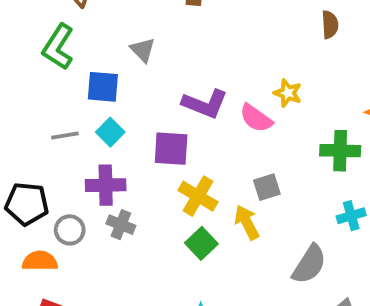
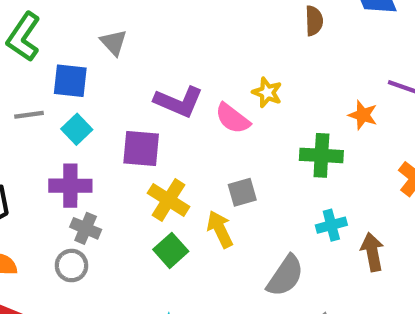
gray line: (65, 135) -> (29, 115), moved
gray circle: (70, 230) -> (71, 266), moved

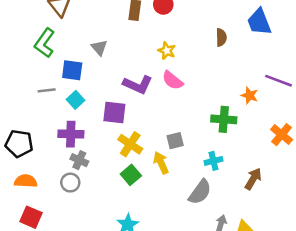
yellow star: (267, 92) -> (167, 51), moved
pink semicircle: (233, 118) -> (173, 80), moved
cyan cross: (331, 225) -> (213, 161), moved
brown arrow: (372, 252) -> (253, 179), turned 40

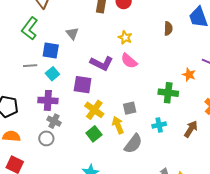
brown arrow: (253, 179) -> (191, 129), moved
gray semicircle: (200, 192) -> (133, 144), moved

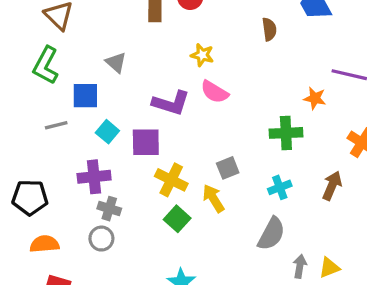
cyan square: (52, 74) -> (107, 132), moved
gray semicircle: (133, 144) -> (271, 234), moved

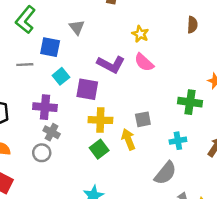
yellow cross: (171, 180) -> (100, 120), turned -35

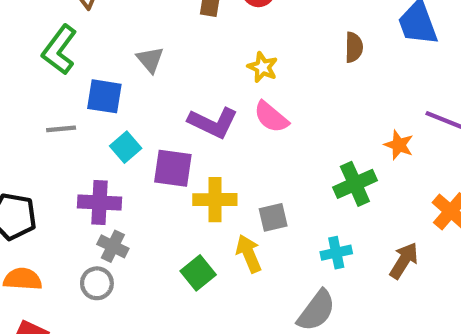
green cross: (190, 102) -> (355, 184), turned -30
yellow cross: (100, 120) -> (215, 200), moved

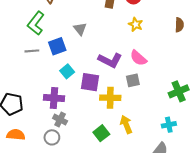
yellow star: (263, 67) -> (136, 24), moved
blue square: (104, 96) -> (57, 46), turned -30
gray line: (61, 129) -> (32, 51), moved
gray square: (273, 217) -> (133, 80), moved

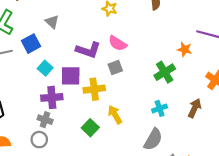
purple cross: (54, 98) -> (52, 97), moved

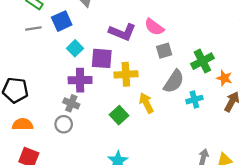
orange star: (185, 49) -> (224, 78), moved
gray square: (115, 68) -> (164, 51), moved
gray semicircle: (153, 139) -> (174, 81), moved

